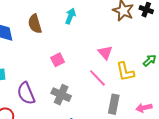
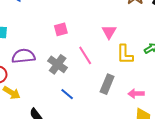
pink line: (97, 78) -> (85, 55), moved
purple semicircle: (26, 93) -> (23, 56), turned 95

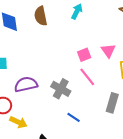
pink square: (61, 29) -> (84, 55), moved

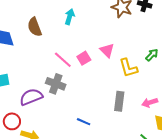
pink line: (87, 77) -> (63, 60), moved
gray cross: (61, 89) -> (56, 84), moved

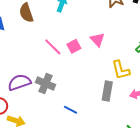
yellow L-shape: (128, 68) -> (121, 70), moved
gray cross: (56, 84) -> (46, 84), moved

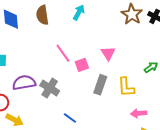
pink square: (74, 46) -> (82, 65), moved
gray rectangle: (107, 91) -> (100, 85), moved

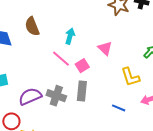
cyan arrow: (79, 12) -> (70, 36), moved
gray rectangle: (100, 85) -> (82, 91), moved
blue line: (70, 118) -> (119, 108), moved

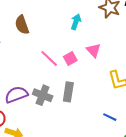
cyan arrow: (70, 36) -> (76, 22), moved
pink square: (82, 66) -> (70, 58), moved
blue line: (119, 108) -> (110, 117), moved

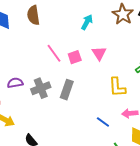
purple semicircle: (16, 95) -> (15, 83), size x0.7
gray cross: (43, 95) -> (41, 88), turned 36

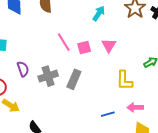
purple semicircle: (15, 83) -> (23, 69), turned 77
blue line: (103, 122) -> (108, 114), turned -56

